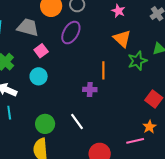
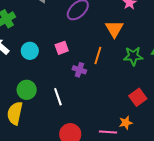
orange triangle: (122, 39) -> (114, 29), moved
pink square: (41, 51) -> (62, 48), moved
cyan circle: (39, 76) -> (30, 51), moved

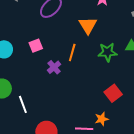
purple cross: (79, 70) -> (54, 67), turned 32
white line: (58, 97) -> (23, 104), moved

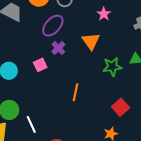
orange line: (72, 52) -> (75, 92), moved
purple cross: (54, 67) -> (58, 48), moved

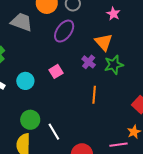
purple cross: (58, 48) -> (89, 62), moved
green star: (112, 67) -> (114, 65), moved

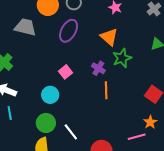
purple cross: (89, 62) -> (98, 68), moved
cyan circle: (25, 81) -> (50, 95), moved

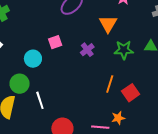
green star: (122, 58) -> (124, 50), moved
orange line: (106, 90) -> (110, 84), moved

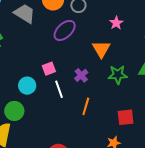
orange line: (110, 84) -> (86, 106), moved
red square: (131, 93) -> (126, 117), turned 30
white line: (40, 100) -> (59, 89), moved

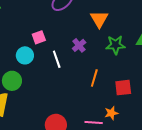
pink square: (49, 69) -> (39, 37), moved
orange line: (86, 106) -> (94, 78), moved

